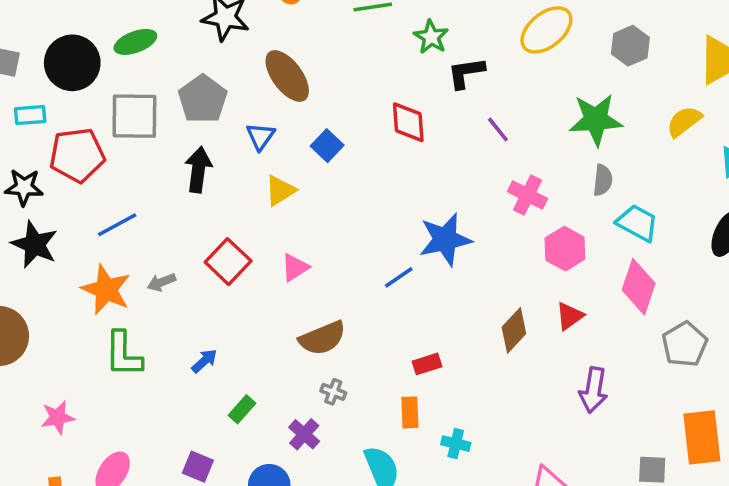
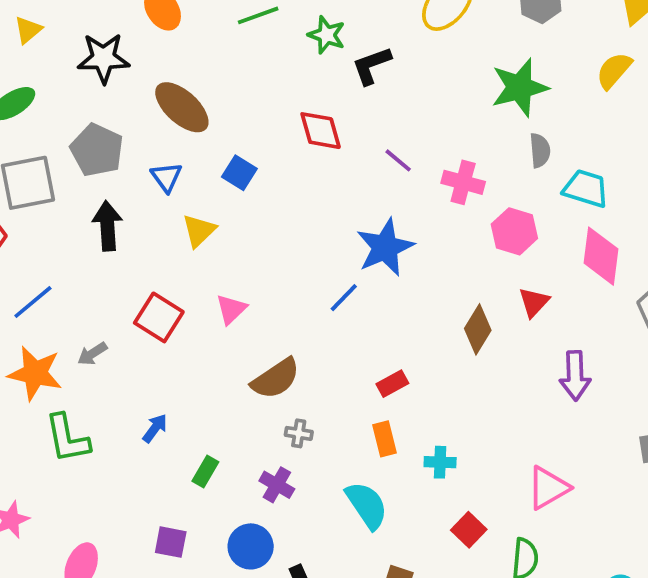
purple line: (498, 130) -> (398, 160), moved

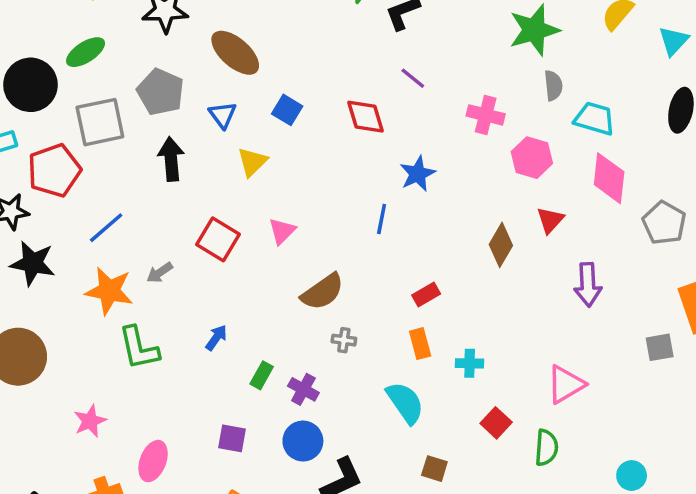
red diamond: (321, 131) -> (366, 117), moved
purple line: (398, 160) -> (413, 78), moved
blue star: (385, 247) -> (418, 174), size x0.7
blue line: (344, 298) -> (382, 219), turned -32
purple cross: (277, 485) -> (303, 389), moved

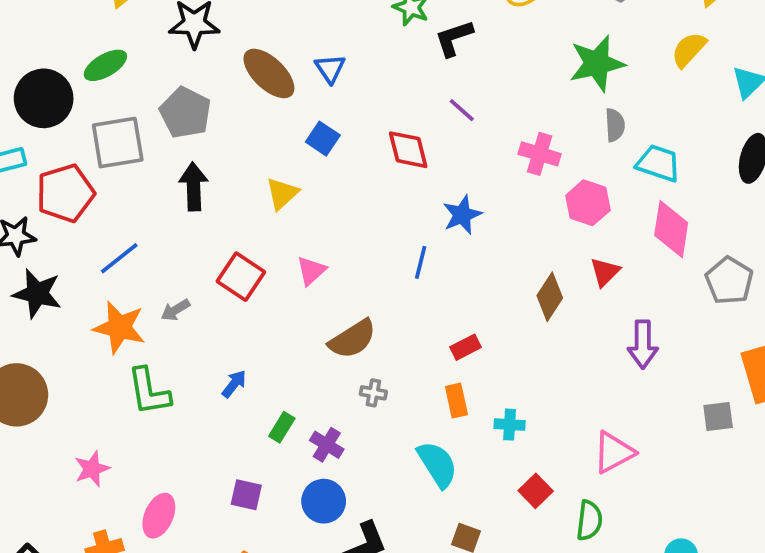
blue triangle: (223, 115) -> (330, 69), moved

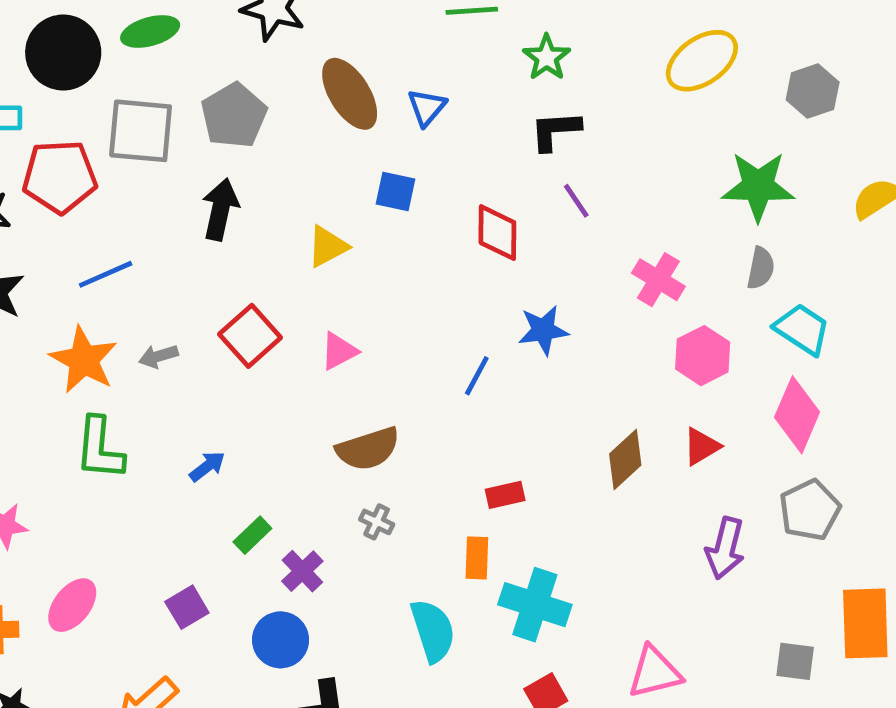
black L-shape: (454, 38) -> (555, 131), moved
blue square: (323, 139) -> (395, 191), turned -36
gray pentagon: (729, 281) -> (810, 510), moved
cyan cross: (510, 425) -> (535, 605), size x1.8
purple square: (246, 495) -> (187, 607), turned 32

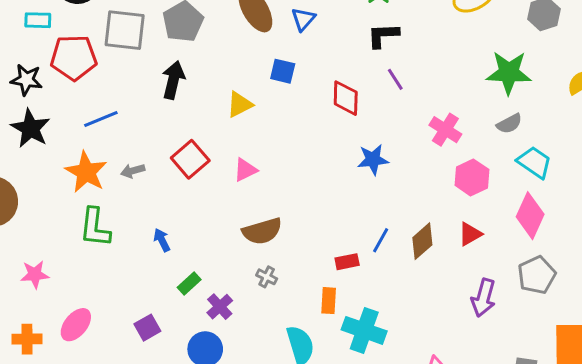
gray semicircle: (761, 268) -> (509, 124), turned 50
blue line: (477, 376) -> (381, 240), moved
blue arrow: (207, 466) -> (162, 240), turned -80

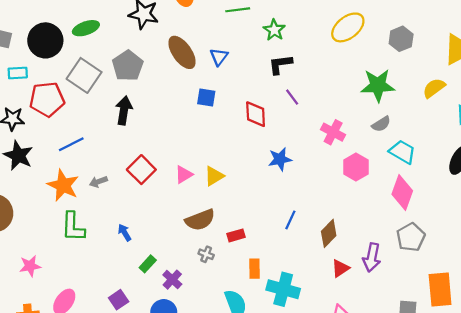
gray square: (125, 30) -> (84, 75), turned 32
yellow triangle: (240, 105) -> (214, 176), moved
red triangle: (470, 234) -> (340, 268), moved
brown diamond: (422, 241) -> (329, 233), moved
red rectangle: (347, 262) -> (236, 235), moved

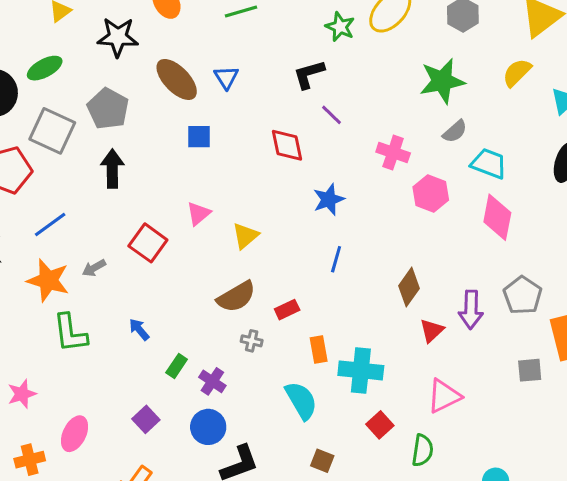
green star: (274, 30) -> (340, 27), moved
blue square: (206, 97) -> (199, 137), moved
pink triangle: (184, 174) -> (199, 214), moved
blue line: (290, 220) -> (336, 259), moved
gray pentagon: (411, 237) -> (523, 295), moved

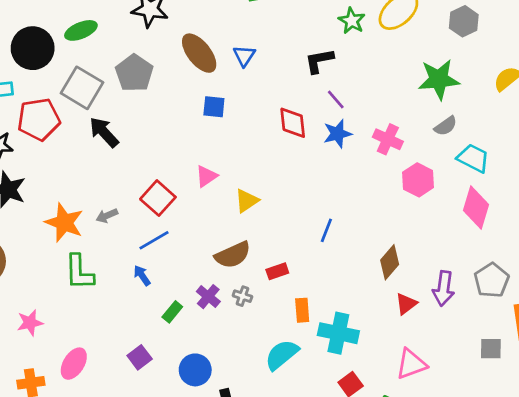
black arrow: (112, 169) -> (104, 132), moved, turned -48
blue star: (329, 199) -> (337, 134), moved
blue line: (50, 224) -> (154, 240), moved
purple cross: (212, 381) -> (208, 297), moved
cyan semicircle: (301, 400) -> (282, 355), turned -105

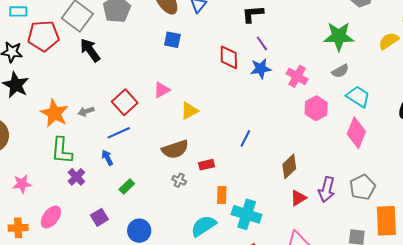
purple cross: (208, 297) -> (76, 177), moved

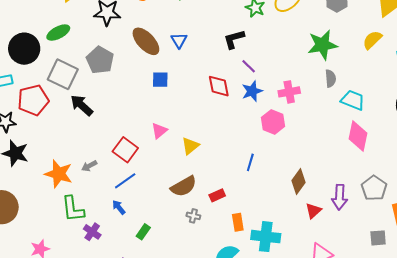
gray semicircle: (340, 71) -> (330, 78), turned -54
pink cross: (297, 76) -> (289, 92), turned -30
pink hexagon: (316, 108) -> (273, 122), moved

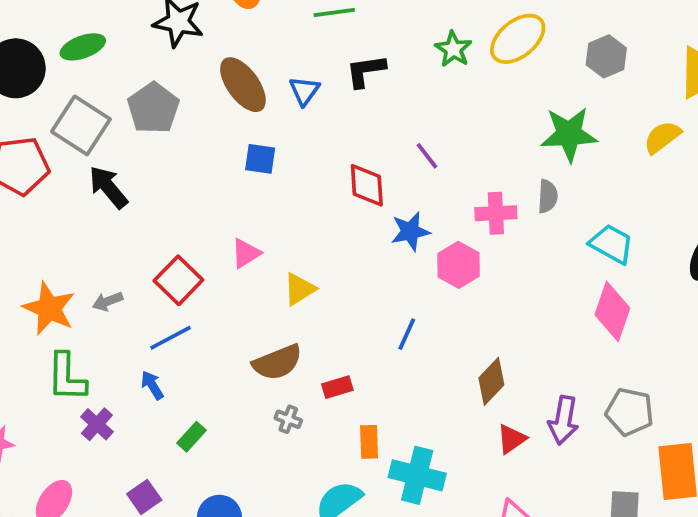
black L-shape: (234, 39) -> (366, 71), moved
gray semicircle: (330, 78) -> (548, 196), moved
blue star: (252, 91) -> (410, 231), moved
gray pentagon: (374, 188) -> (630, 412), turned -30

